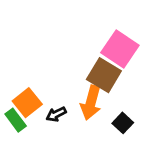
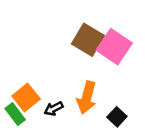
brown square: (104, 75) -> (88, 40), moved

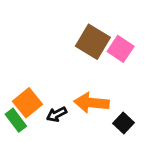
pink square: (114, 47) -> (121, 49), size x0.7
orange arrow: (87, 98) -> (91, 103), turned 80

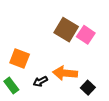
orange square: (28, 103) -> (20, 59), moved, turned -30

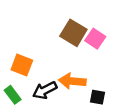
black arrow: (40, 81) -> (45, 90), size x1.5
black square: (88, 88) -> (98, 97), turned -32

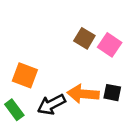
brown square: (73, 33) -> (84, 38), size x0.7
black square: (98, 97) -> (112, 93), moved

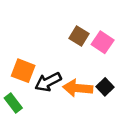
black square: (112, 93) -> (105, 87), turned 35
black arrow: (51, 104) -> (48, 82), moved

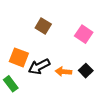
brown square: (79, 36) -> (43, 26), moved
orange arrow: (78, 88) -> (63, 72), size x0.7

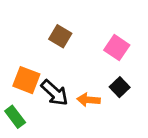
black arrow: (39, 67) -> (55, 93), turned -110
black square: (86, 71) -> (120, 87), moved

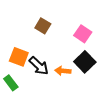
black square: (120, 87) -> (85, 62), size x1.5

